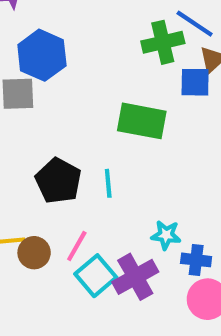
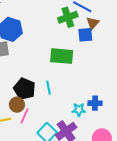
pink line: (77, 246) -> (25, 116), moved
brown circle: (34, 253) -> (17, 105), moved
blue cross: (196, 260) -> (95, 103), moved

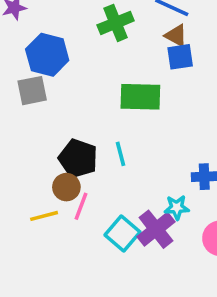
green cross: (68, 17) -> (116, 23), moved
brown triangle: (93, 23) -> (176, 36), moved, turned -40
cyan star: (79, 110) -> (177, 207), moved

